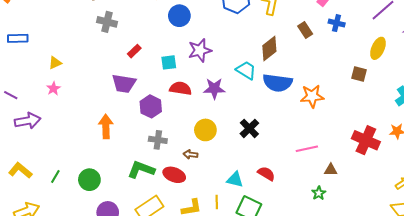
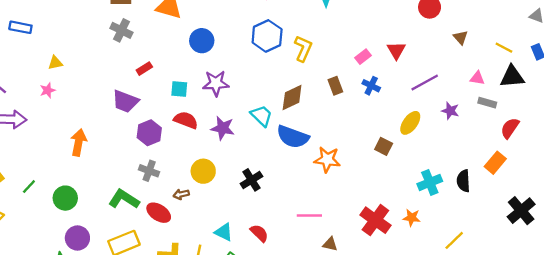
orange arrow: (106, 126) -> (79, 142), moved
brown arrow: (190, 154) -> (181, 194), turned -32

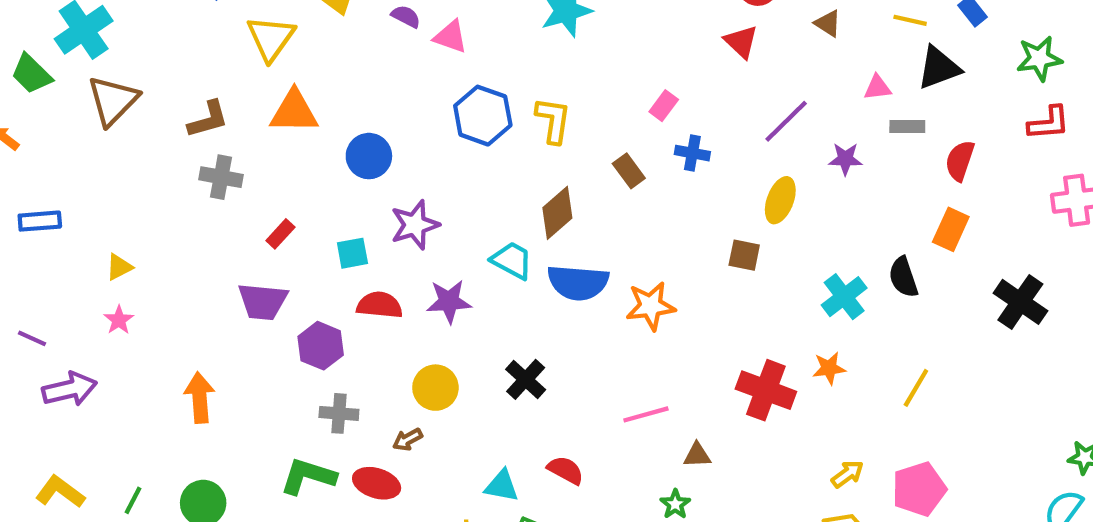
red triangle: (396, 50) -> (741, 42), moved

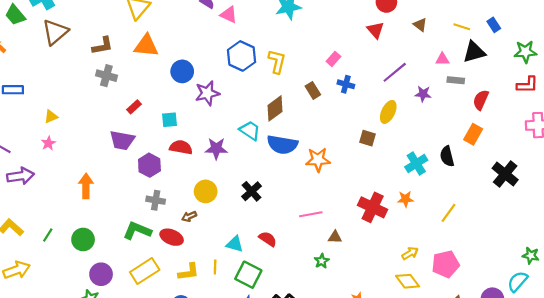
purple star: (415, 225) -> (207, 93), moved

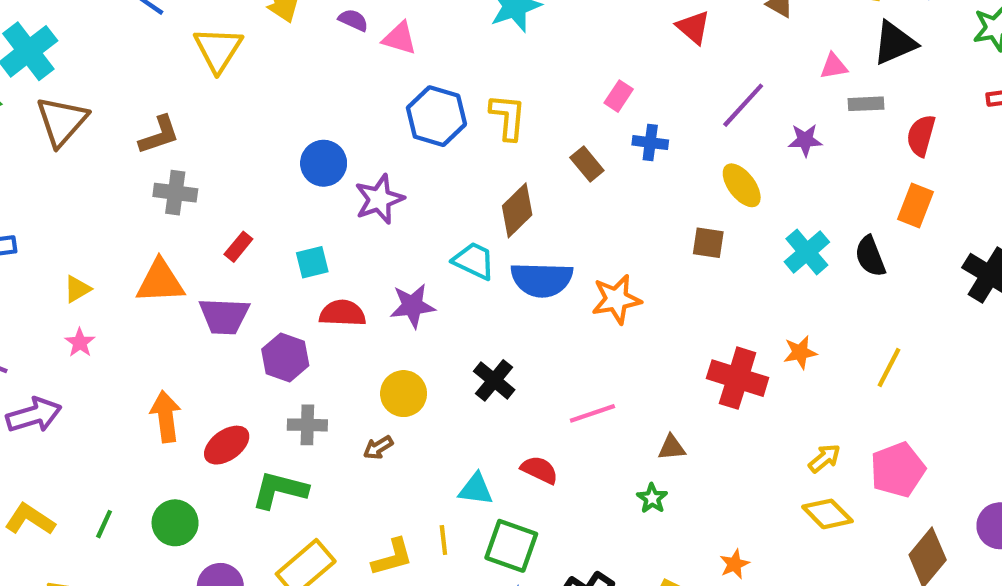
orange triangle: (146, 46) -> (160, 282), moved
yellow ellipse: (388, 112) -> (742, 185), turned -55
cyan cross: (416, 163) -> (807, 252), moved
pink line: (311, 214) -> (592, 413), moved
red ellipse: (172, 237) -> (227, 445), moved, turned -50

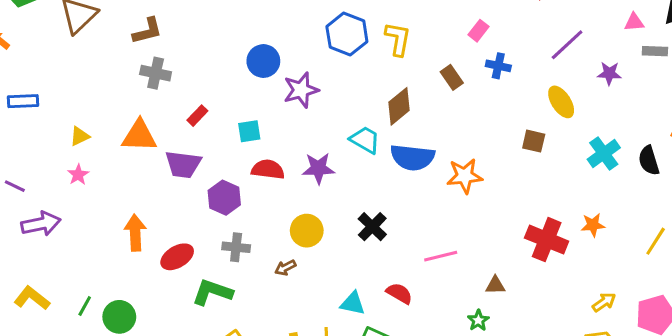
green circle: (175, 523) -> (119, 317), moved

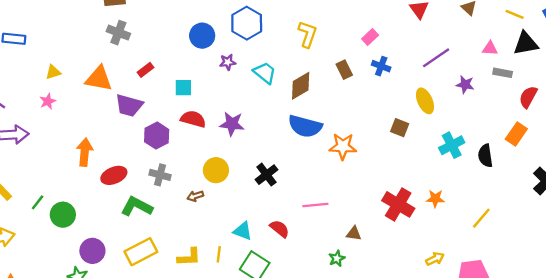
blue hexagon: (347, 34) -> (247, 23), moved
purple star: (301, 90) -> (228, 62), size x0.6
cyan trapezoid: (365, 140) -> (265, 73), moved

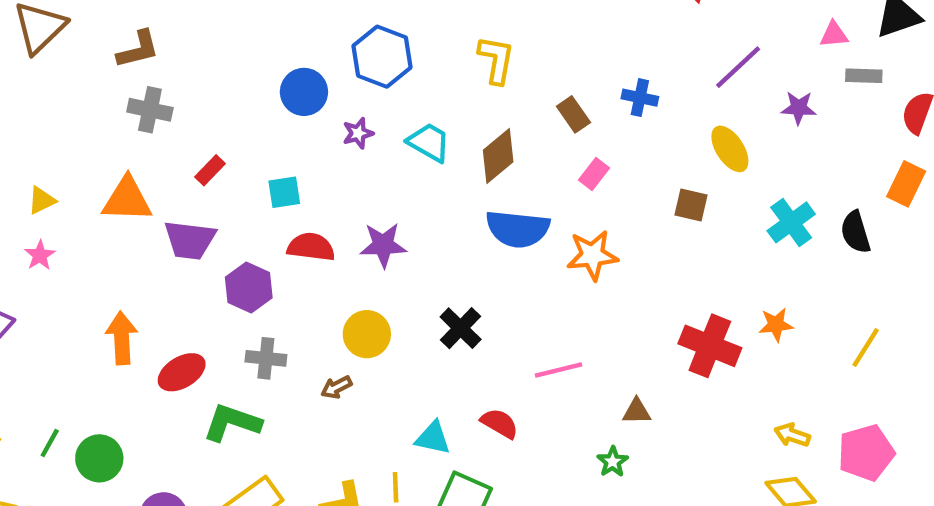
pink rectangle: (370, 37) -> (594, 174), moved
yellow arrow: (435, 259) -> (792, 435), turned -126

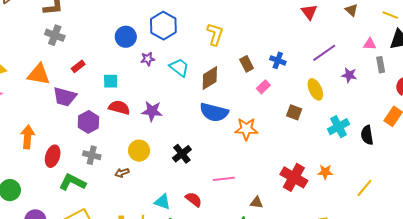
gray rectangle: (864, 76) -> (381, 65), turned 70
pink rectangle: (594, 174) -> (263, 87), moved
red ellipse: (182, 372) -> (53, 156), turned -50

